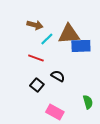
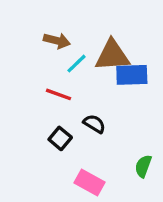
green semicircle: (88, 102) -> (143, 166), turned -144

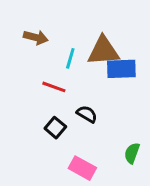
brown arrow: (57, 41) -> (36, 37), moved
cyan line: (76, 64) -> (70, 58), turned -30

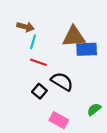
cyan line: (70, 58) -> (33, 42), moved
black semicircle: (87, 114) -> (62, 82), size x1.5
green semicircle: (132, 153) -> (94, 109), turned 32

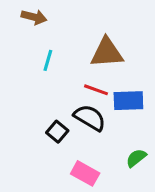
brown arrow: (26, 27) -> (34, 17), moved
blue rectangle: (87, 49) -> (128, 101), moved
red line: (38, 62) -> (96, 90), moved

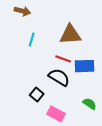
black square: (57, 132) -> (37, 95), moved
green semicircle: (136, 158) -> (90, 104), turned 72

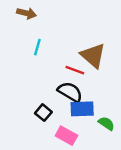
brown triangle: (70, 34) -> (93, 56), moved, turned 45
blue rectangle: (84, 66) -> (82, 109), moved

